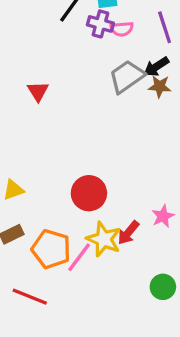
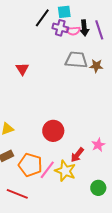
black arrow: (156, 67) -> (84, 28), moved, turned -63
gray trapezoid: (127, 77) -> (76, 60), turned 40
yellow star: (104, 239) -> (65, 171), moved

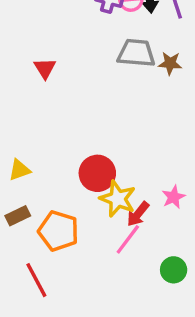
pink line: (47, 170) -> (128, 239), moved
yellow star: (65, 171) -> (118, 199), moved
red line: (17, 194) -> (36, 280), turned 40

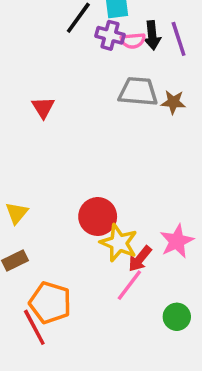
yellow triangle: (19, 170) -> (17, 213), turned -30
pink star: (174, 197) -> (177, 241), size x1.4
orange pentagon: (58, 231) -> (50, 303), moved

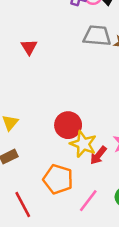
pink line: (129, 285) -> (88, 201), moved
orange pentagon: (50, 303) -> (58, 179), moved

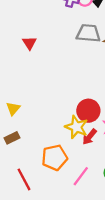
red circle: (68, 125) -> (88, 111), moved
orange pentagon: (58, 179) -> (55, 158), turned -30

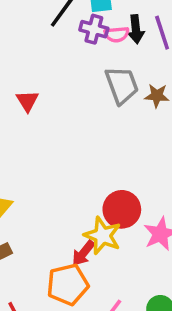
gray trapezoid: (88, 33) -> (122, 85), turned 65
red arrow: (89, 137) -> (83, 253), moved

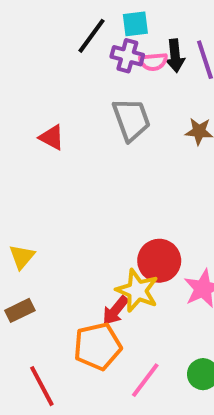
gray trapezoid: (122, 85) -> (131, 119), moved
red triangle: (27, 101) -> (52, 137), turned -30

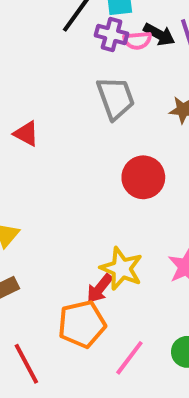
black arrow: (175, 56) -> (159, 34), turned -56
red triangle: (52, 137) -> (26, 134), moved
red circle: (159, 261) -> (143, 177), moved

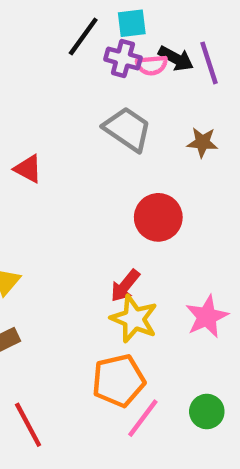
gray trapezoid: (116, 98) -> (127, 129), turned -36
red arrow: (100, 288) -> (125, 286), moved
orange pentagon: (82, 324) -> (119, 381), moved

